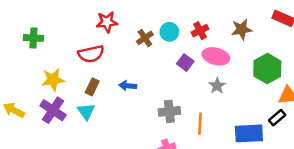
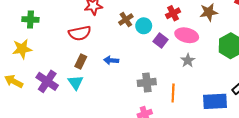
cyan circle: (169, 32) -> (144, 26), moved
yellow star: (53, 80) -> (22, 49), moved

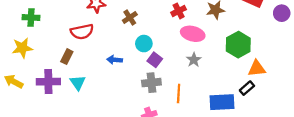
cyan circle: (144, 26) -> (144, 44), moved
purple square: (160, 40) -> (155, 60), moved
brown rectangle: (81, 61) -> (67, 57), moved
purple cross: (47, 81) -> (48, 82), turned -35

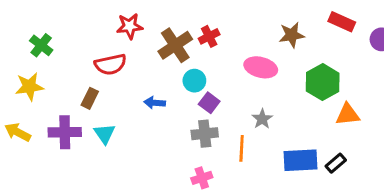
red cross: (179, 11) -> (209, 36), moved
green cross: (31, 18) -> (41, 45), turned 35
brown cross: (130, 18) -> (175, 45), size x1.6
gray star: (194, 60) -> (262, 119), moved
black rectangle: (247, 88) -> (336, 163), moved

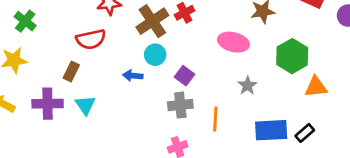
cyan circle: (194, 81) -> (155, 55), moved
gray star: (262, 119) -> (247, 85), moved

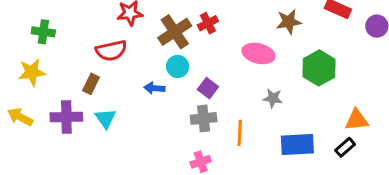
green cross: (25, 21) -> (43, 32), turned -30
gray star: (247, 85) -> (273, 98), turned -30
orange triangle: (316, 87) -> (357, 120), moved
black rectangle: (305, 133) -> (345, 147), moved

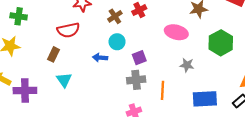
brown cross: (175, 32) -> (115, 16), size x0.6
purple square: (208, 88) -> (139, 58), turned 32
purple cross: (66, 117) -> (25, 90), moved

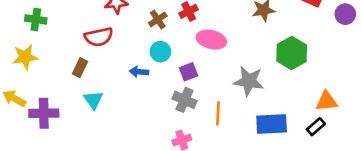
pink ellipse: (176, 32) -> (211, 40), moved
gray star: (187, 65) -> (249, 81), size x1.6
gray cross: (136, 80) -> (185, 100), turned 30

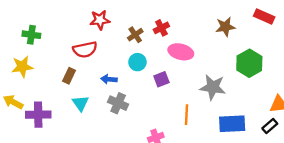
blue arrow: (139, 72) -> (109, 79), moved
gray cross: (185, 100) -> (118, 103), moved

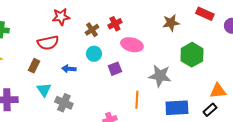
gray cross: (118, 103) -> (64, 103), moved

